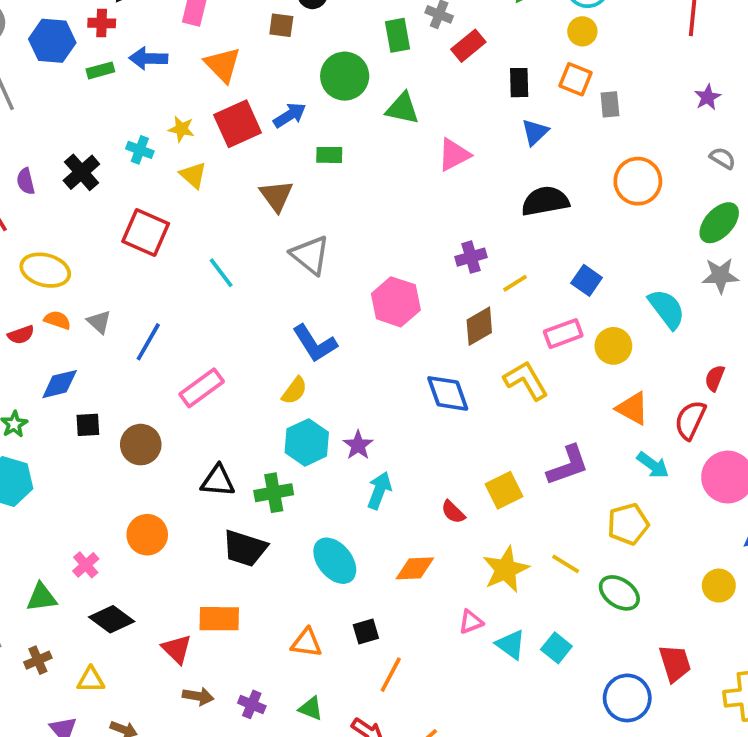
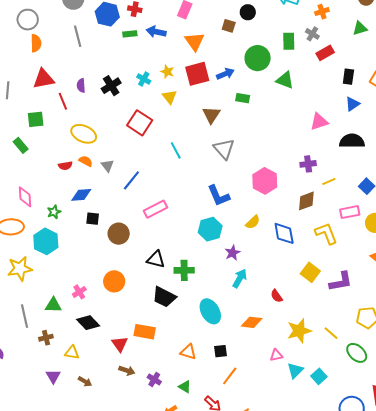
pink triangle: (454, 155) -> (319, 122), moved
yellow semicircle: (294, 391) -> (253, 222), moved
cyan hexagon: (307, 442) -> (210, 229), moved
yellow square: (504, 490) -> (310, 272), moved, turned -36
cyan triangle: (511, 645) -> (295, 371), turned 30

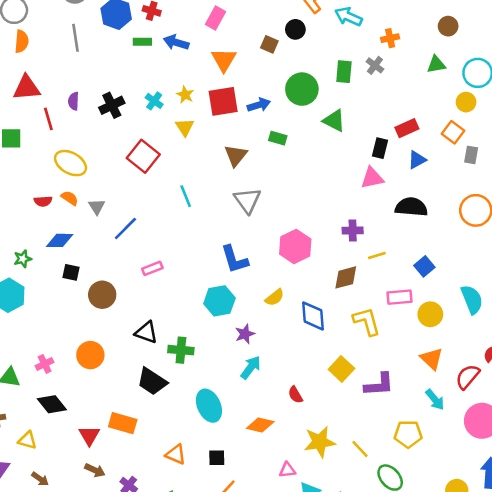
red rectangle: (325, 53) -> (407, 128), moved
black rectangle: (348, 77) -> (380, 148), moved
pink rectangle: (155, 209) -> (152, 268), size x0.7

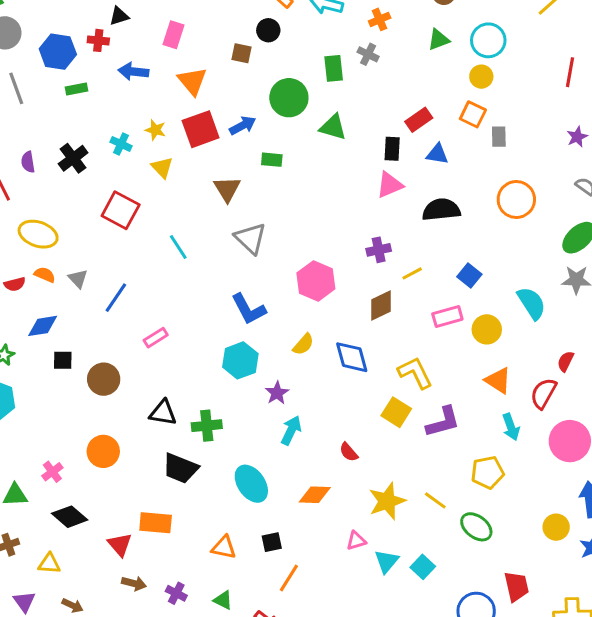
green rectangle: (142, 42) -> (76, 89), moved
blue triangle: (417, 160) -> (437, 154), turned 48
yellow L-shape: (367, 321) -> (415, 373), moved
cyan arrow: (435, 400) -> (511, 427), turned 30

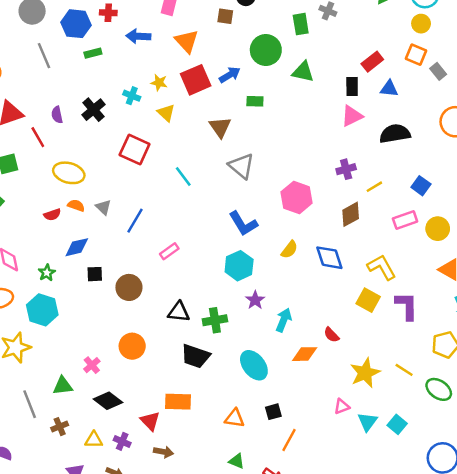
gray rectangle: (499, 137) -> (438, 71), turned -35
purple star: (277, 393) -> (255, 300), moved
purple L-shape: (443, 422) -> (407, 306), turned -72
orange diamond: (315, 495) -> (305, 354), moved
purple cross: (176, 593) -> (122, 441), moved

